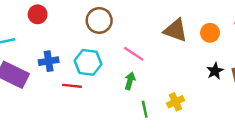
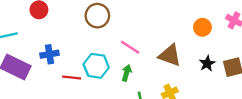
brown triangle: (176, 30) -> (170, 55), moved
cyan hexagon: (88, 62) -> (96, 66), moved

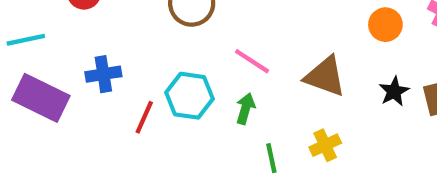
red line: (72, 78) -> (144, 117), turned -72

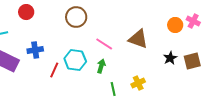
orange circle: (385, 25) -> (175, 25), moved
brown triangle: (325, 76) -> (138, 39), moved

